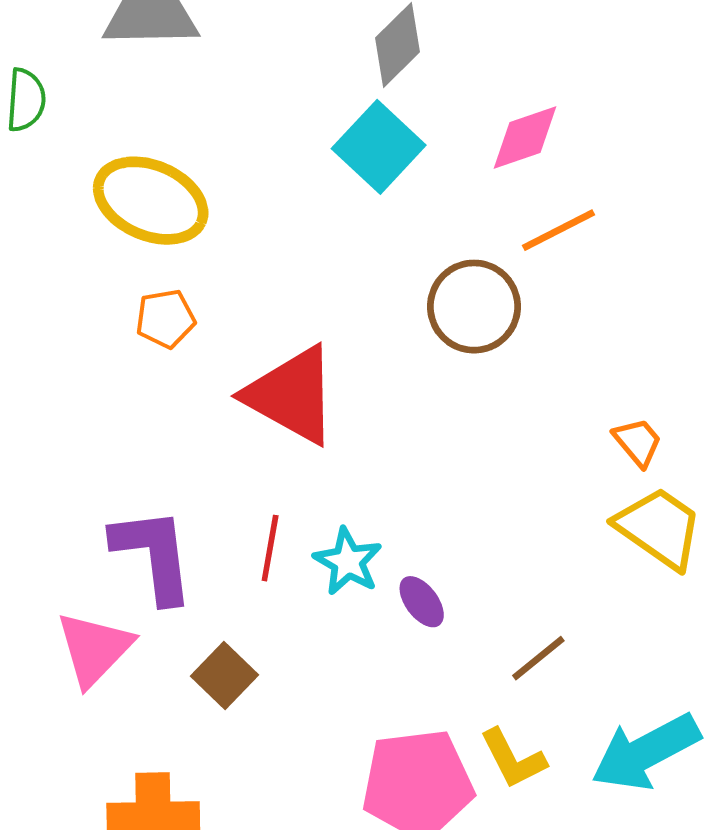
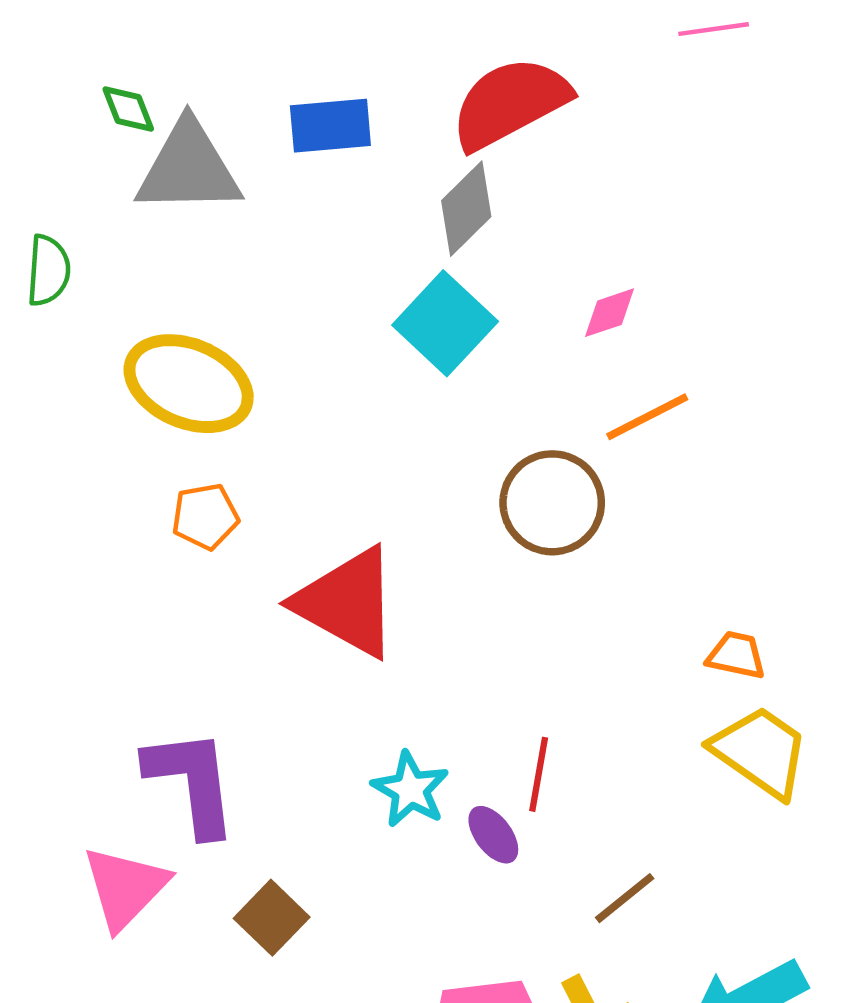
pink diamond: (525, 138) -> (610, 313), size x0.7
orange trapezoid: (638, 442) -> (736, 655), turned -38
red line: (270, 548) -> (539, 774), moved

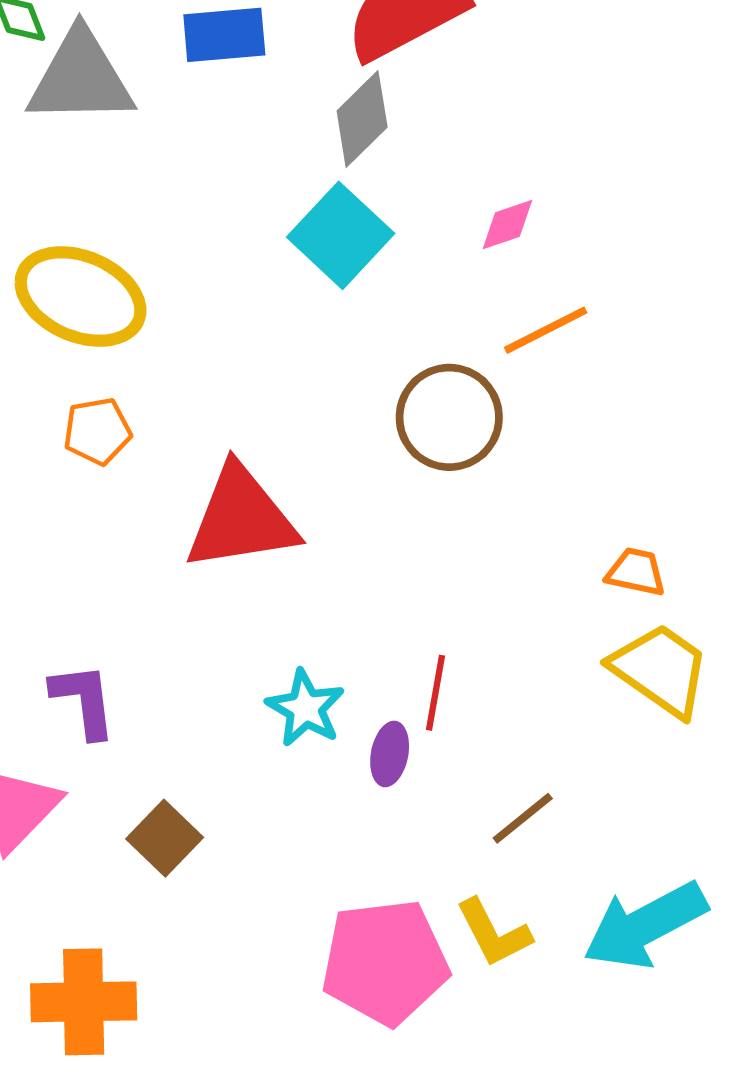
red triangle: (347, 602) -> (241, 518), turned -38
purple L-shape: (192, 782) -> (84, 700), size x0.7
purple ellipse: (493, 835) -> (390, 754), turned 48

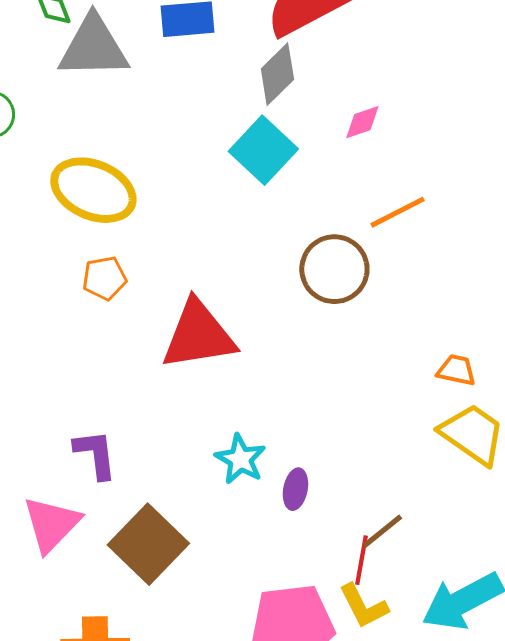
pink diamond: (507, 225) -> (362, 122), moved
red line: (435, 693) -> (361, 560), moved
brown square: (165, 838) -> (148, 544), size x1.6

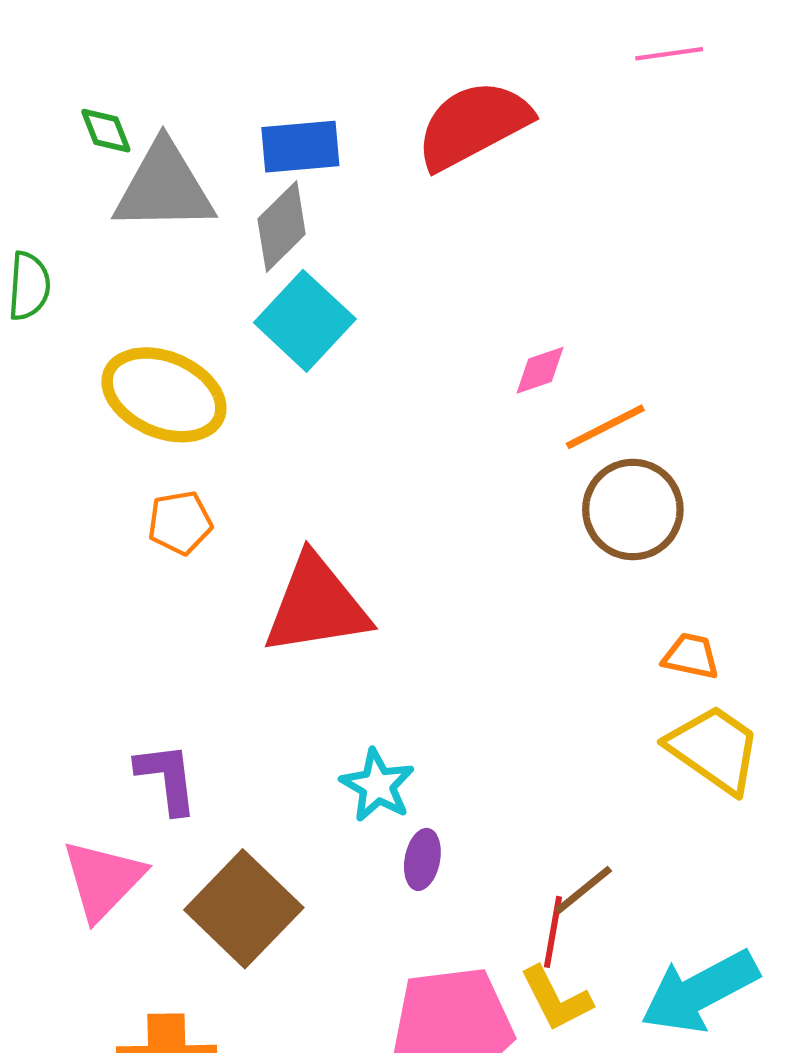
gray diamond: (277, 74) -> (282, 226), moved
pink diamond: (362, 122) -> (540, 370), moved
cyan square: (263, 150) -> (305, 321), moved
brown circle: (334, 269) -> (633, 510), moved
purple ellipse: (295, 489) -> (422, 859), moved

